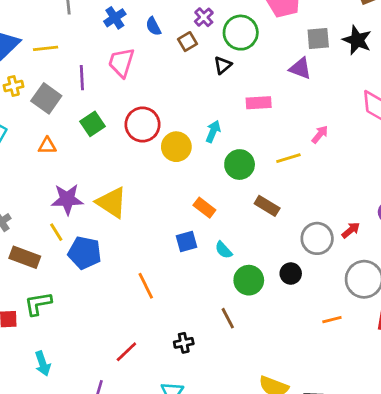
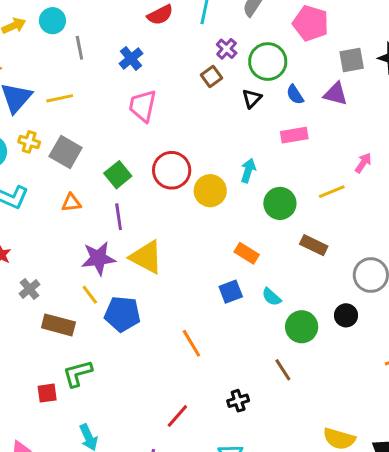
blue semicircle: (153, 26) -> (295, 95), moved
purple line: (82, 78) -> (119, 217), moved
yellow cross: (13, 86) -> (29, 142), turned 36

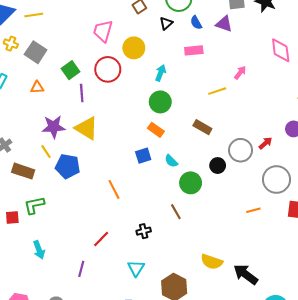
pink trapezoid: (143, 106) -> (103, 31), moved
yellow circle: (210, 191) -> (134, 48), moved
green circle: (280, 203) -> (160, 102), moved
purple line: (119, 217) -> (82, 93), moved
black circle: (346, 315) -> (218, 166), moved

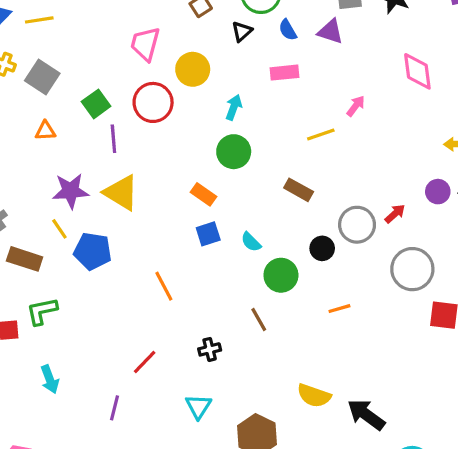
orange rectangle: (156, 130) -> (204, 194), moved
orange line: (253, 210) -> (339, 309), moved

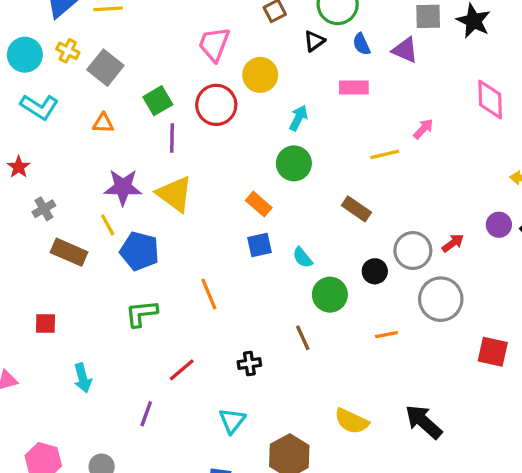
gray circle: (412, 269) -> (441, 299), moved
green L-shape: (42, 311) -> (141, 313), moved
black arrow: (366, 415) -> (424, 422), moved

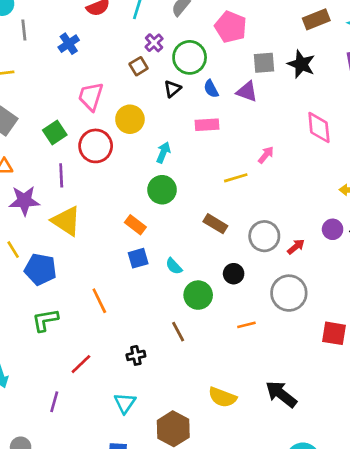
green square: (158, 101) -> (55, 132), moved
purple star: (123, 187) -> (24, 201), moved
gray circle: (413, 251) -> (264, 236), moved

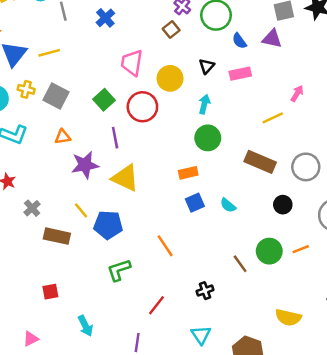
black triangle: (172, 89) -> (207, 66), moved
brown rectangle: (215, 224) -> (260, 162), size x1.4
orange rectangle: (135, 225) -> (188, 173), turned -42
green circle: (198, 295) -> (269, 251), moved

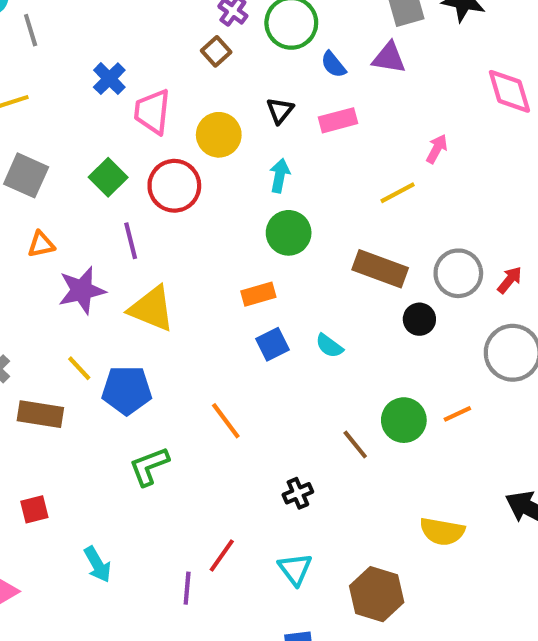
blue cross: (105, 18) -> (109, 79), moved
black circle: (283, 205) -> (419, 319), moved
red line: (157, 305) -> (222, 555), moved

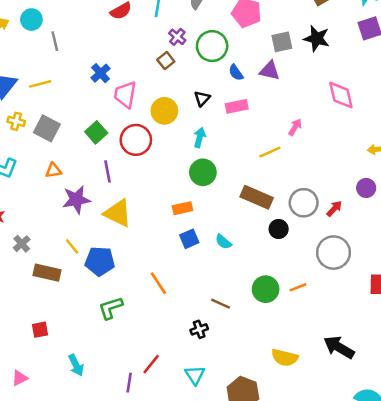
brown line: (355, 444) -> (221, 304), moved, turned -30

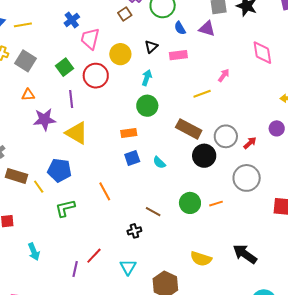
black circle: (279, 229) -> (204, 156), size x1.5
yellow line: (72, 246) -> (39, 187), moved

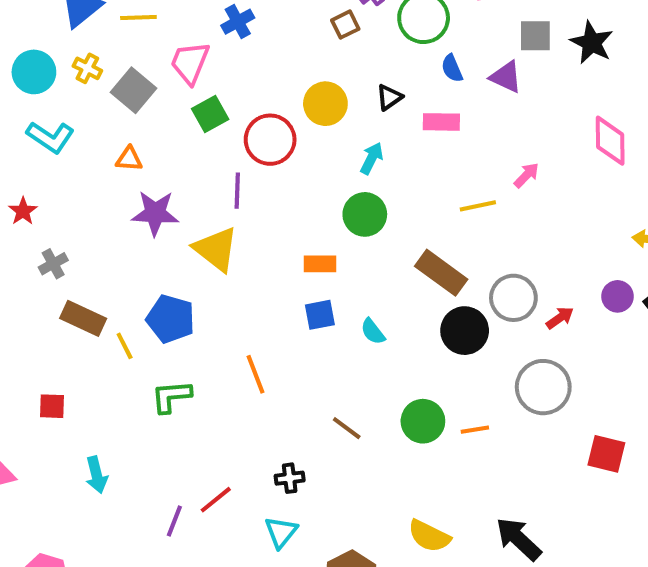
pink trapezoid: (90, 39) -> (190, 63), moved
purple line: (71, 99) -> (237, 191), moved
black cross: (134, 231) -> (290, 478), moved

